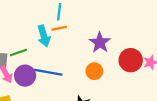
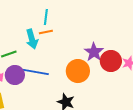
purple star: (100, 43) -> (94, 52), moved
orange circle: (94, 71) -> (78, 71), size x1.5

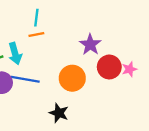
cyan arrow: (32, 39) -> (15, 54), moved
purple star: (94, 52) -> (90, 45), moved

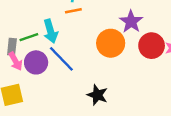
orange circle: (72, 78) -> (111, 43), moved
blue line: (25, 79) -> (61, 59), turned 36

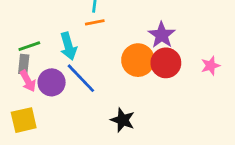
green line: (29, 37) -> (29, 46), moved
red circle: (152, 46) -> (166, 63), moved

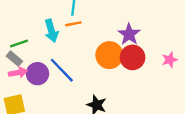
cyan arrow: (68, 46) -> (51, 31), moved
gray rectangle: (24, 64) -> (14, 59), turned -56
pink arrow: (28, 81) -> (18, 72), turned -72

